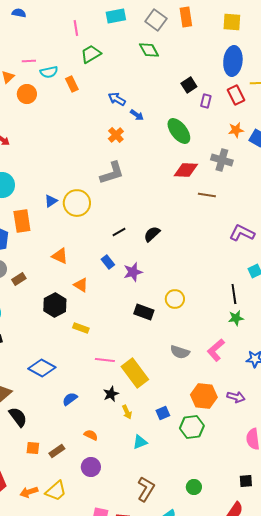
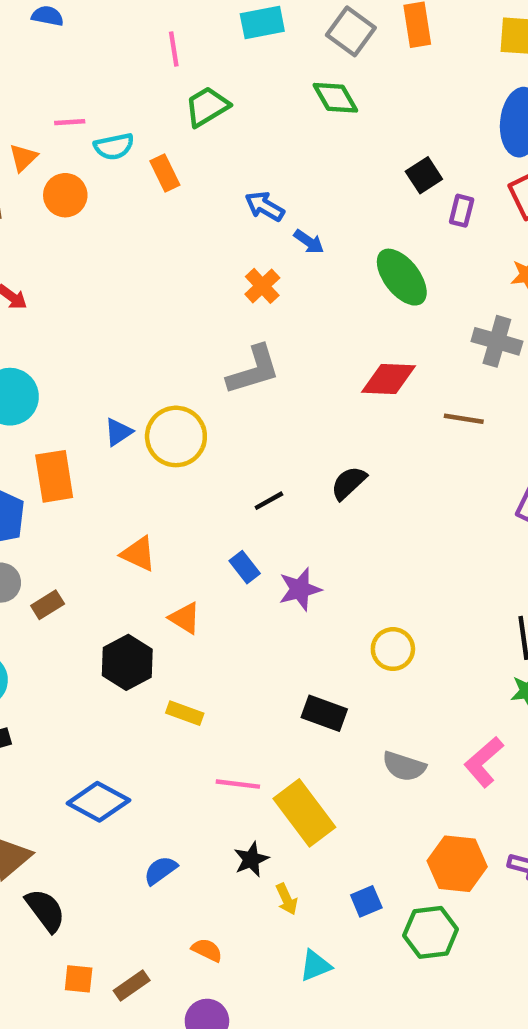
red diamond: (186, 170) -> (388, 379), moved
black semicircle: (152, 234) -> (349, 483), moved
black rectangle: (144, 312) -> (324, 713), moved

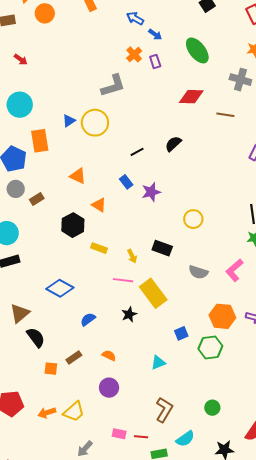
purple rectangle: (462, 211) -> (155, 62), moved, turned -32
gray L-shape: (253, 370) -> (113, 86), moved
yellow arrow: (287, 899) -> (132, 256), moved
brown rectangle: (132, 986) -> (74, 357), moved

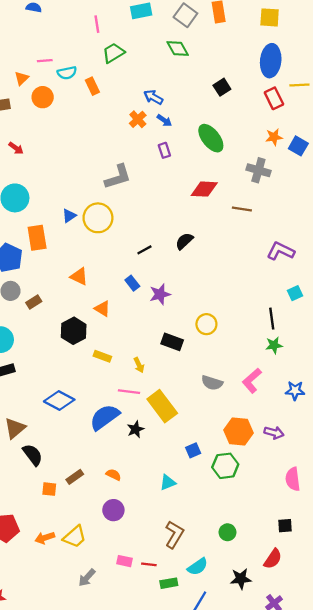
blue arrow: (135, 18) -> (153, 97), moved
orange cross: (134, 54) -> (138, 119), moved
black rectangle: (162, 248) -> (172, 342), moved
blue semicircle: (88, 319) -> (105, 417), moved, size x1.8

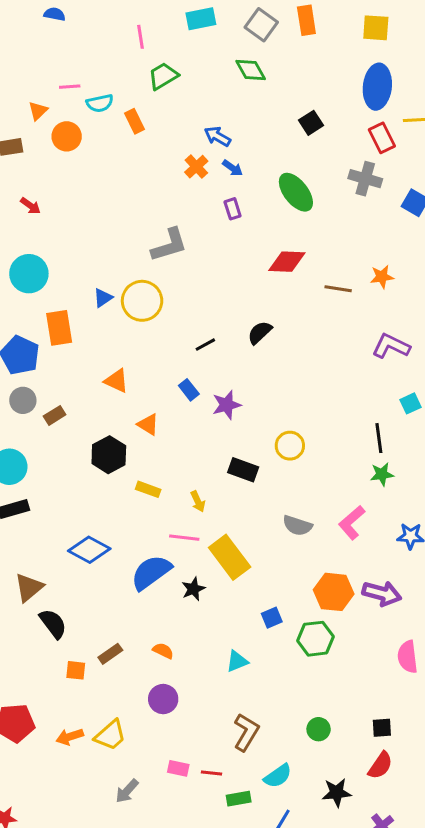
orange star: (274, 137) -> (382, 277), moved
gray cross: (258, 170) -> (365, 179), moved
purple arrow: (274, 433) -> (382, 593), size x1.4
black square: (285, 526) -> (382, 728), moved

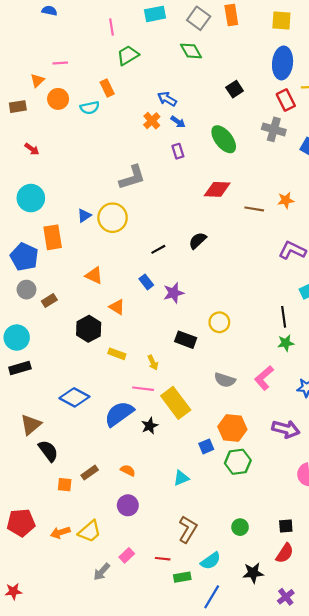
cyan semicircle: (100, 103) -> (90, 108), moved
orange hexagon: (334, 592) -> (232, 428), moved
pink rectangle: (178, 768) -> (127, 555), moved, turned -56

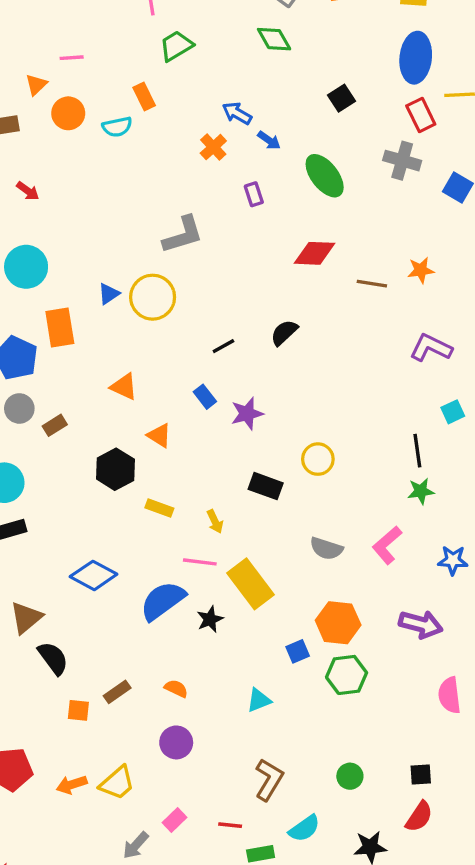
blue arrow: (178, 122) -> (269, 140), moved

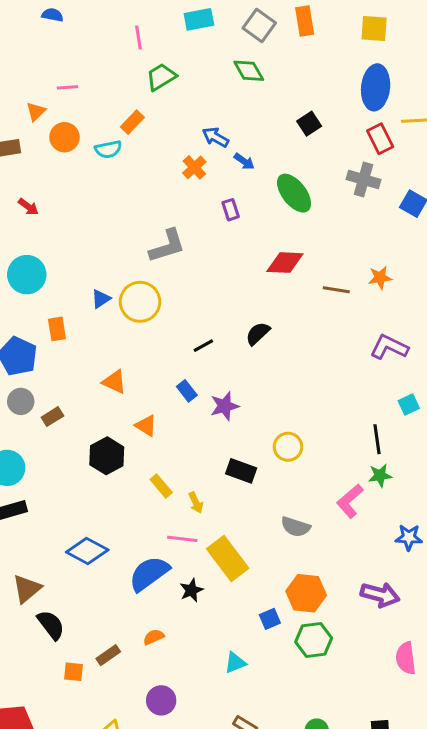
orange rectangle: (144, 96) -> (132, 122), turned 70
orange rectangle: (60, 328) -> (57, 329), size x0.7
yellow rectangle: (159, 508) -> (161, 486), moved, turned 30
pink L-shape: (387, 545) -> (350, 501), moved
orange semicircle: (176, 688) -> (154, 637), moved, turned -50

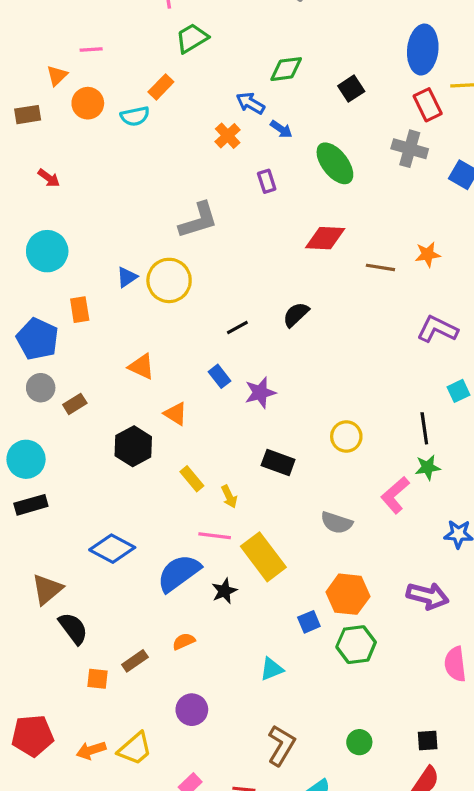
green diamond: (249, 71) -> (286, 69), moved, turned -68
yellow circle: (288, 447) -> (346, 436), moved

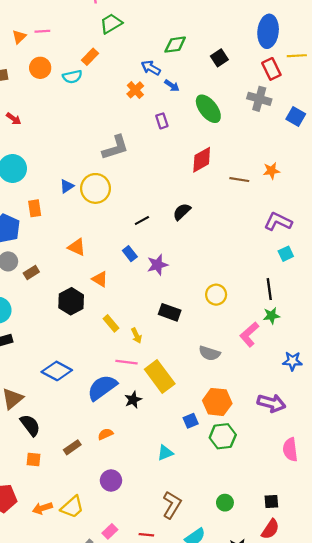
orange triangle: (57, 76) -> (19, 37), moved
red diamond: (325, 238) -> (202, 160), turned -32
cyan square: (458, 391) -> (286, 254), moved
orange square: (98, 679) -> (34, 459), moved

